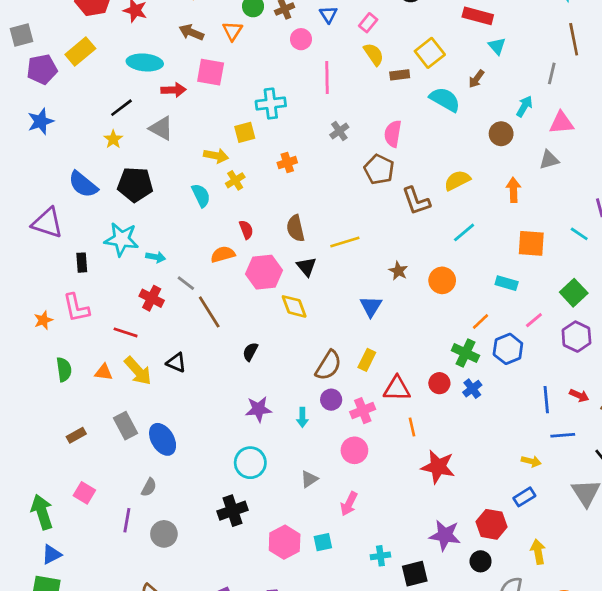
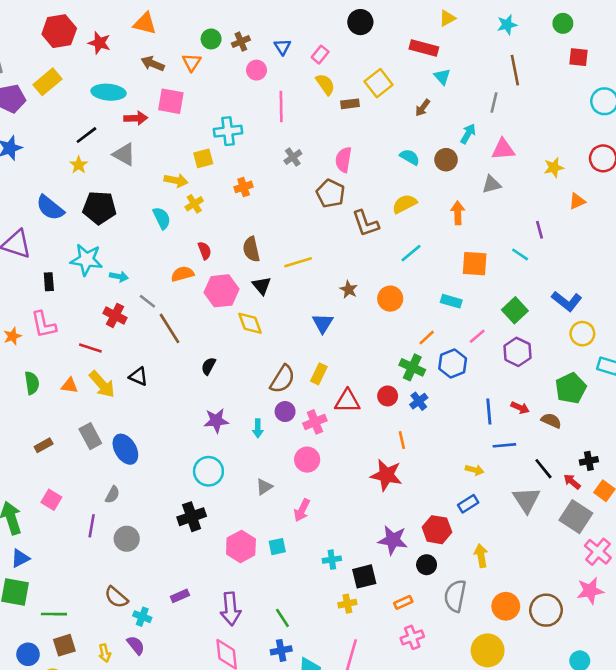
cyan semicircle: (445, 99) -> (410, 157), moved, size x0.7
orange line: (412, 427) -> (402, 440), moved

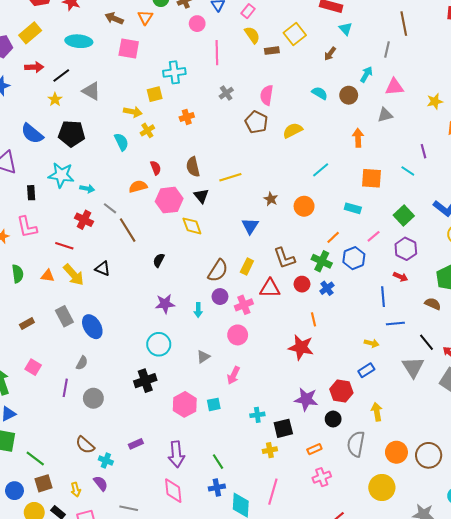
red arrow: (136, 118) -> (34, 67), moved
yellow semicircle: (404, 204) -> (293, 130), moved
brown L-shape: (366, 223) -> (284, 258), moved
red arrow: (520, 408) -> (401, 277), moved
green line: (54, 614) -> (35, 458), turned 36

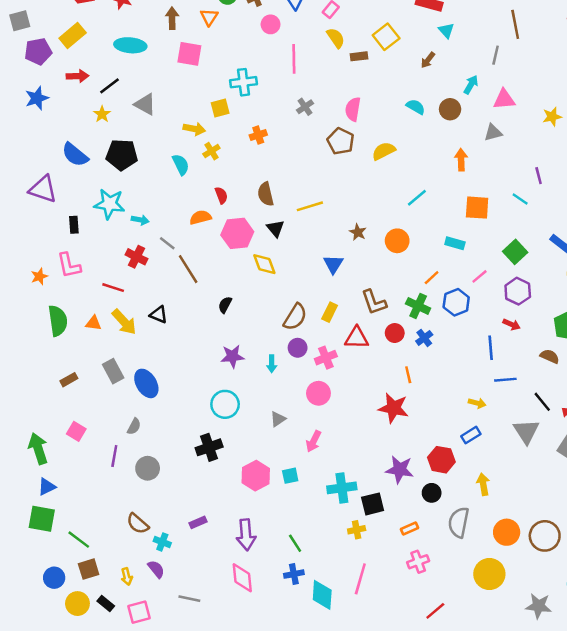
brown arrow: (114, 18) -> (172, 18), turned 66
green semicircle: (18, 274) -> (58, 321), size x1.4
cyan cross: (257, 415) -> (342, 488), size x1.6

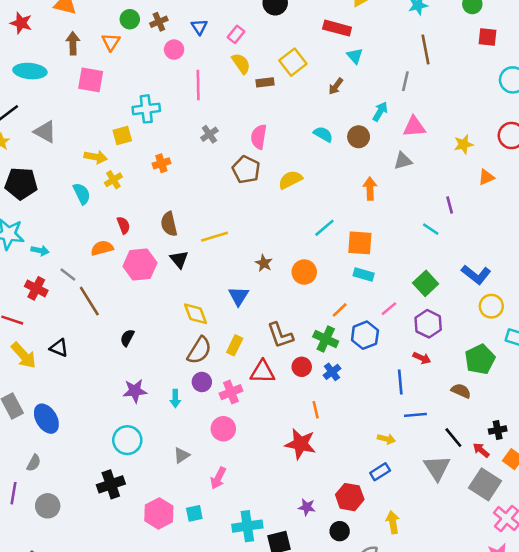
orange square: (477, 208) -> (360, 243), moved
yellow diamond: (264, 264) -> (196, 314), moved
purple star: (400, 469) -> (307, 507), size x0.6

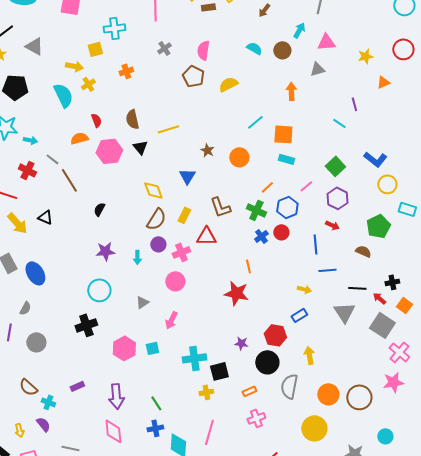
cyan semicircle: (82, 194) -> (63, 95), size x1.4
red circle: (302, 367) -> (281, 232), moved
black line: (453, 438) -> (357, 288), turned -48
black circle: (340, 531) -> (267, 362), size x1.5

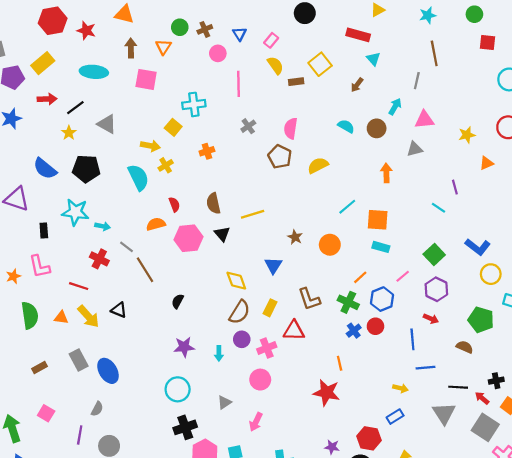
yellow square: (95, 49) -> (173, 127), turned -35
green pentagon: (378, 226) -> (481, 320), turned -30
black cross: (86, 325) -> (185, 427), moved

